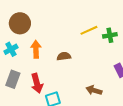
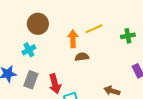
yellow line: (89, 30) -> (94, 29), moved
orange arrow: (36, 49) -> (73, 39), moved

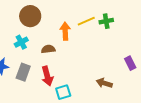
green cross: (128, 36) -> (106, 21), moved
brown semicircle: (82, 57) -> (48, 49), moved

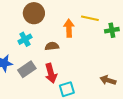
yellow line: (86, 21) -> (90, 18), turned 36
green cross: (106, 21) -> (112, 30), moved
gray rectangle: (23, 72) -> (27, 69), turned 36

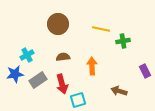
brown circle: (34, 13) -> (58, 24), moved
orange arrow: (69, 28) -> (92, 66), moved
cyan cross: (25, 39) -> (27, 55), moved

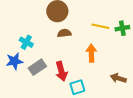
yellow line: (101, 29) -> (100, 26), moved
cyan cross: (27, 55) -> (26, 42), turned -32
brown semicircle: (63, 57) -> (64, 33), moved

